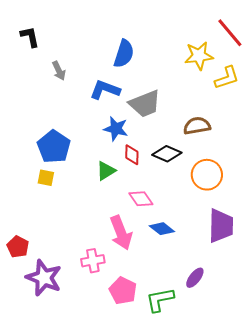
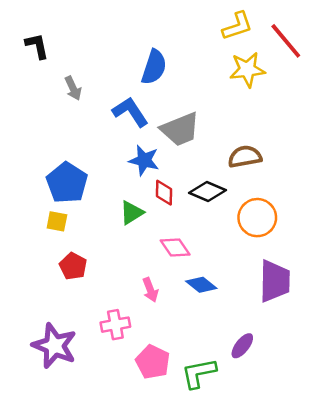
yellow L-shape: (227, 78) -> (237, 26), moved
blue L-shape: (105, 90) -> (130, 112), turned 36
pink arrow: (121, 233) -> (150, 290), size x0.6
red pentagon: (18, 247) -> (73, 266), moved

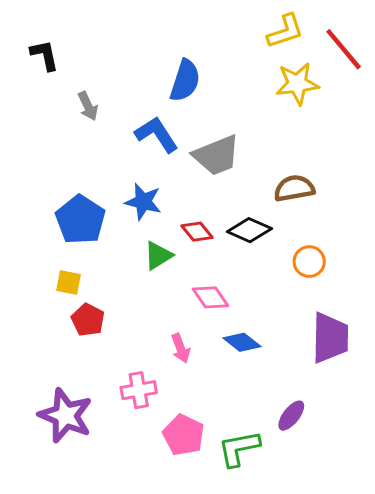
blue star: (144, 160) -> (143, 202), moved
red diamond: (164, 193) -> (197, 232), turned -40
orange circle: (257, 218) -> (309, 262), size x0.7
yellow square: (57, 221) -> (68, 282), moved

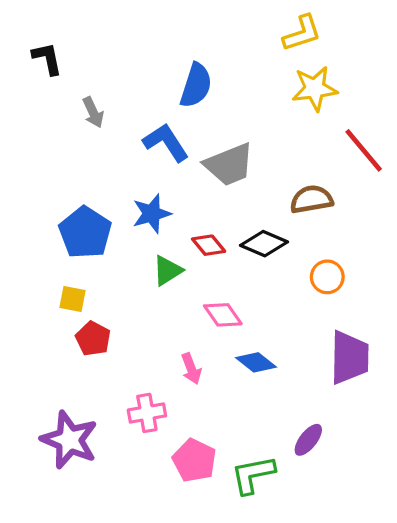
red line: (344, 49) -> (364, 150), moved
blue star: (143, 202) -> (152, 214), turned -30

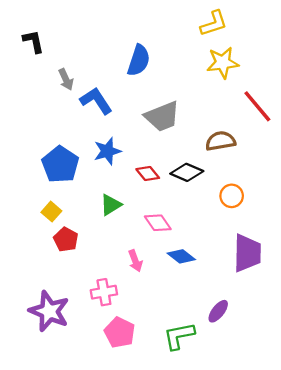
blue L-shape: (166, 142) -> (96, 101), moved
green triangle: (167, 271) -> (111, 205), moved
yellow square: (73, 299) -> (51, 212), turned 30
pink pentagon: (194, 460) -> (120, 332), moved

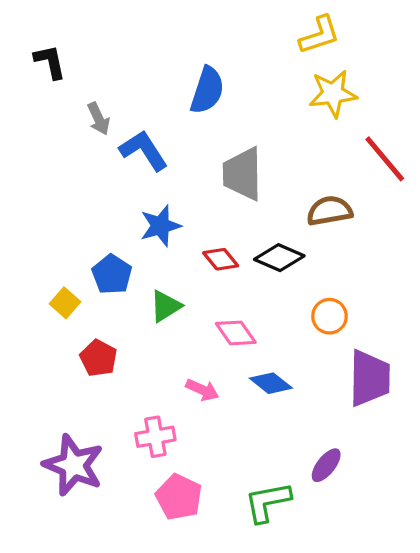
gray trapezoid: (162, 116) -> (242, 174), turned 111
blue pentagon: (60, 165) -> (112, 274), moved, size x0.7
orange circle: (232, 196) -> (329, 316), moved
yellow square: (51, 212) -> (65, 303), moved
pink arrow: (135, 261) -> (202, 390), turned -45

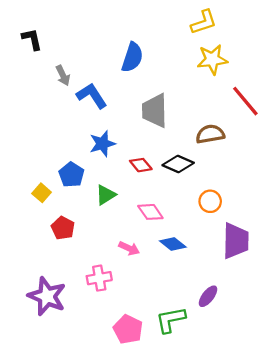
pink pentagon: (179, 497) -> (128, 329), moved

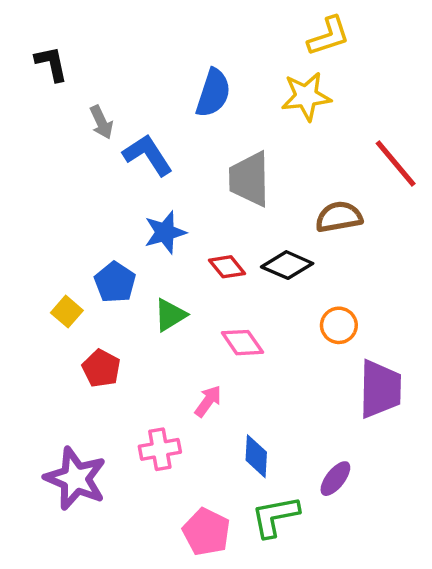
yellow star: (212, 59) -> (306, 96), moved
blue diamond: (173, 244) -> (256, 456), moved, turned 55
pink arrow: (129, 248) -> (208, 401), turned -78

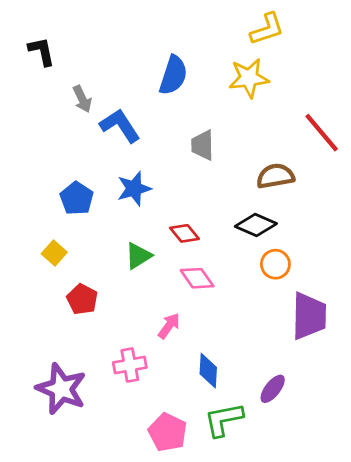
gray trapezoid: (249, 179) -> (203, 145), size x0.7
black diamond: (287, 265) -> (256, 225), moved
red diamond: (227, 267) -> (184, 233), moved
blue pentagon: (115, 282) -> (77, 198), moved

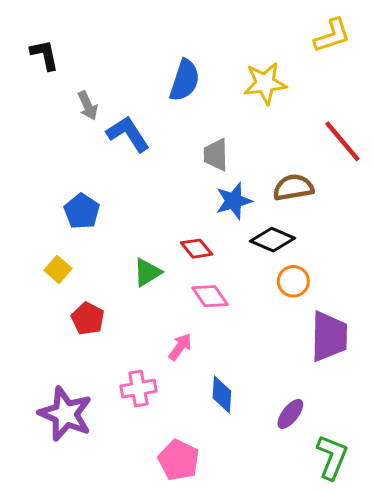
yellow L-shape: (267, 29) -> (332, 36), moved
blue star: (134, 189) -> (234, 201), moved
green L-shape: (224, 420) -> (332, 457), moved, turned 123

